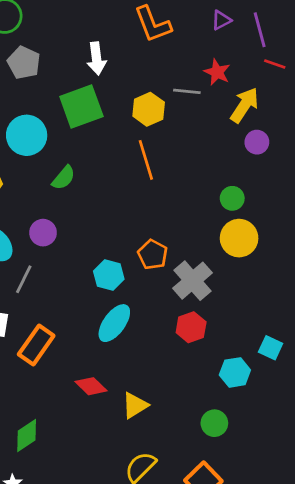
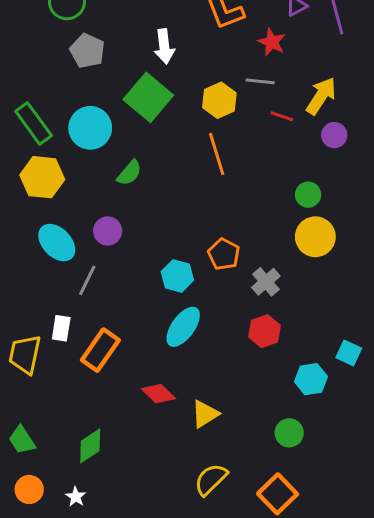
red line: (275, 64) -> (282, 116), moved
red star: (217, 72) -> (272, 42), moved
green square: (81, 106) -> (148, 97), turned -30
gray cross: (192, 281) -> (266, 282), size x0.7

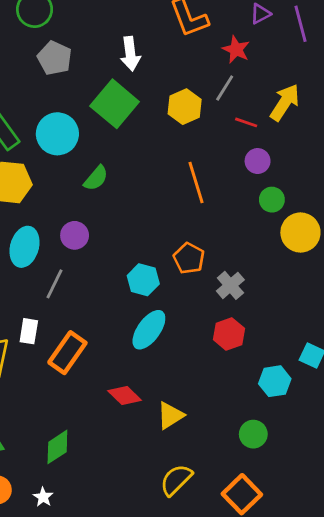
gray line: (260, 81) -> (225, 88), turned -64
purple circle: (334, 135) -> (258, 161), moved
orange line: (217, 154) -> (196, 182), moved
yellow circle: (315, 237) -> (300, 233), moved
cyan ellipse: (57, 243) -> (25, 247), turned 60

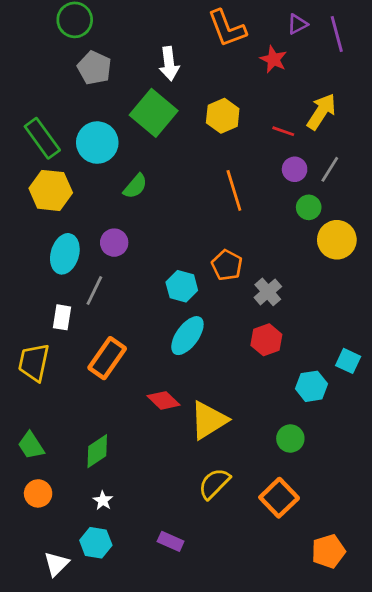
gray line: (225, 88) -> (330, 169), moved
white rectangle: (29, 331) -> (62, 317), moved
yellow triangle: (170, 416) -> (209, 420), size x1.4
white star: (43, 497) -> (103, 501), moved

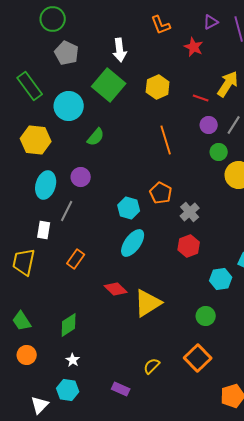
orange L-shape: (227, 28) -> (161, 25), size x0.7
green rectangle: (42, 138) -> (30, 86), moved
orange rectangle: (107, 358) -> (76, 259), size x0.7
yellow semicircle: (214, 484) -> (152, 366), moved, size x0.7

